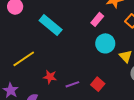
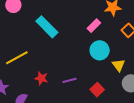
purple line: (72, 84) -> (69, 80), moved
red square: (98, 84) -> (97, 90), moved

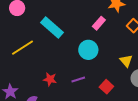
cyan circle: (100, 50) -> (88, 50), moved
yellow line: (17, 58) -> (22, 48), moved

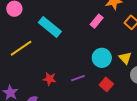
cyan circle: (88, 50) -> (102, 58), moved

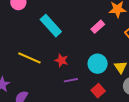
yellow line: (21, 48) -> (29, 58), moved, turned 50
red star: (50, 79) -> (61, 60), moved

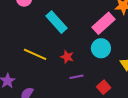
pink rectangle: (98, 27) -> (104, 23), size x1.6
cyan circle: (98, 64) -> (101, 48), moved

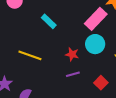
cyan rectangle: (56, 22) -> (49, 21), size x0.7
red star: (67, 57) -> (72, 54), moved

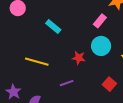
pink rectangle: (96, 19) -> (100, 21), size x0.6
purple line: (73, 74) -> (67, 83), moved

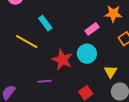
red star: (79, 58) -> (62, 60), size x1.5
yellow line: (37, 62) -> (27, 42), moved

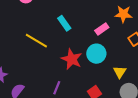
cyan rectangle: (45, 23) -> (64, 23), moved
purple line: (45, 81) -> (57, 88), moved, turned -64

